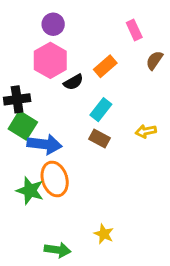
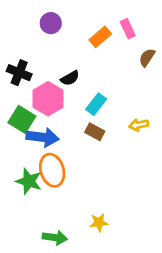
pink hexagon: (50, 60) -> (48, 99), moved
orange rectangle: (105, 66) -> (100, 37), moved
black cross: (17, 99) -> (19, 73), moved, turned 30
yellow star: (104, 234) -> (99, 222), turned -30

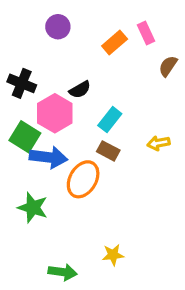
orange ellipse: (52, 170) -> (83, 179), moved, turned 48

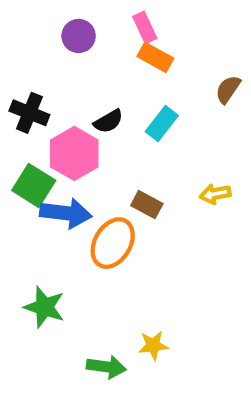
pink rectangle: (146, 33) -> (145, 27), moved
orange rectangle: (115, 42) -> (155, 57), turned 70
cyan rectangle: (110, 120) -> (162, 124), moved
green star: (33, 208) -> (44, 307), moved
green arrow: (63, 272) -> (106, 367), moved

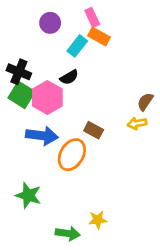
brown semicircle: (228, 89) -> (145, 102), moved
cyan rectangle: (162, 124) -> (77, 46), moved
green square: (34, 185) -> (22, 95), moved

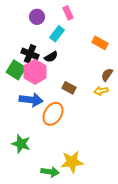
orange rectangle: (99, 36) -> (100, 43), moved
black cross: (19, 72) -> (30, 54), moved
brown rectangle: (94, 130) -> (69, 88), moved
yellow star: (98, 220) -> (72, 162), size x1.6

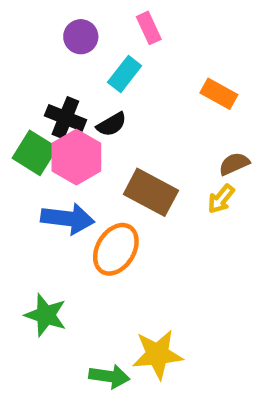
brown semicircle: (107, 75) -> (234, 164), turned 32
brown rectangle: (69, 88) -> (151, 192), size x1.6
yellow arrow: (101, 91) -> (221, 199), turned -40

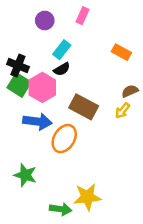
pink rectangle: (149, 28) -> (82, 16), turned 49
cyan rectangle: (125, 74) -> (62, 50), moved
black cross: (65, 118) -> (18, 66), moved

